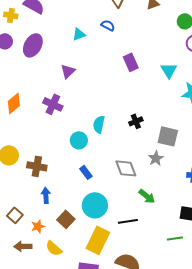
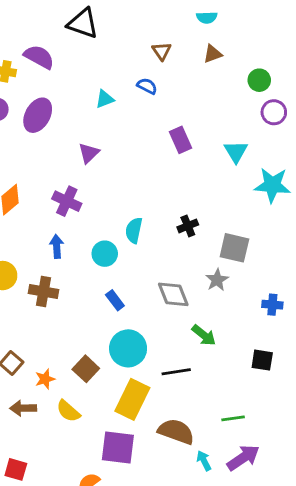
blue arrow: (46, 195) -> (57, 246), moved
green line: (175, 238) -> (233, 418), moved

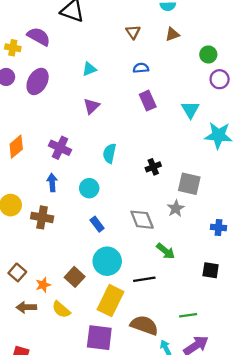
blue semicircle: (147, 86) -> (141, 68), moved, turned -32
purple triangle: (89, 153) -> (91, 106), moved
cyan semicircle: (134, 230) -> (109, 153), moved

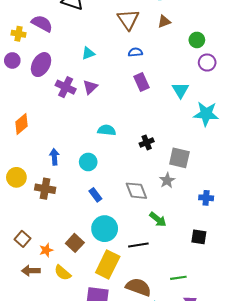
brown triangle: (133, 32) -> (128, 19), size x1.6
purple cross: (60, 148) -> (66, 87), moved
cyan semicircle: (109, 153) -> (107, 130), turned 84

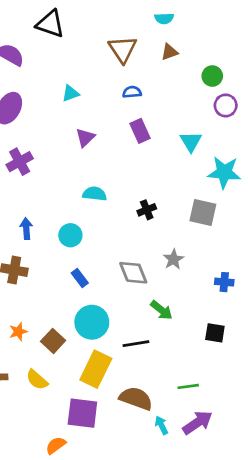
purple cross: (66, 87) -> (20, 162), moved, turned 36
purple triangle: (90, 87) -> (85, 138), moved
gray square: (179, 158) -> (203, 213), moved
orange star: (46, 250) -> (18, 332), moved

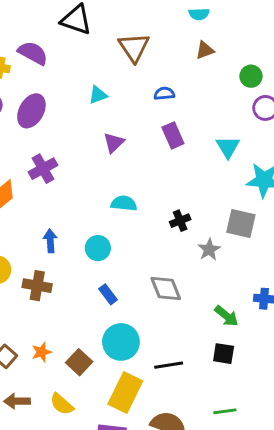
brown triangle: (123, 49) -> (134, 47), moved
gray star: (173, 259) -> (209, 250), moved
green arrow: (161, 310) -> (226, 316), moved
black square: (215, 333) -> (224, 354), moved

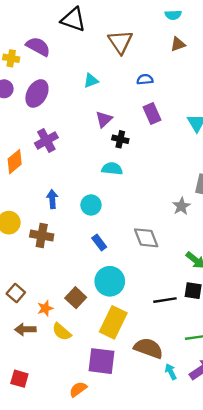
black cross: (180, 221) -> (120, 139), moved, turned 35
orange star: (42, 352) -> (45, 308), moved
black line: (169, 365) -> (165, 300), moved

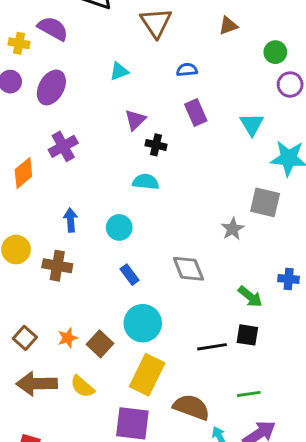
orange star: (45, 308) -> (68, 338), moved
brown arrow: (25, 329) -> (37, 384), size x1.5

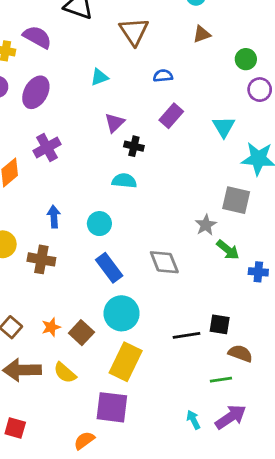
purple rectangle: (196, 113) -> (171, 116), turned 65
blue rectangle: (129, 275) -> (109, 268), size x1.5
green arrow: (250, 297) -> (228, 250), moved
brown semicircle: (191, 407) -> (240, 353), moved, size x0.7

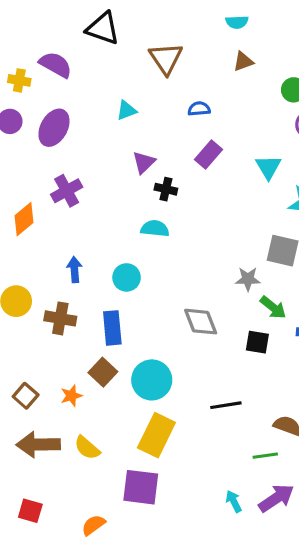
gray star: (206, 225) -> (248, 279), turned 30
blue rectangle: (109, 268) -> (112, 328), moved, turned 32
black square: (220, 324) -> (257, 342), moved
brown square: (81, 333) -> (103, 372), moved
orange semicircle: (84, 440) -> (93, 525), moved

